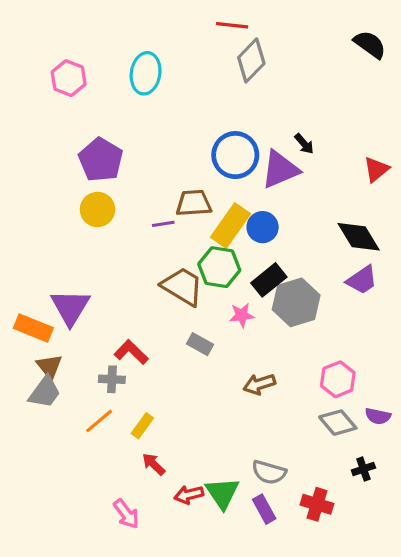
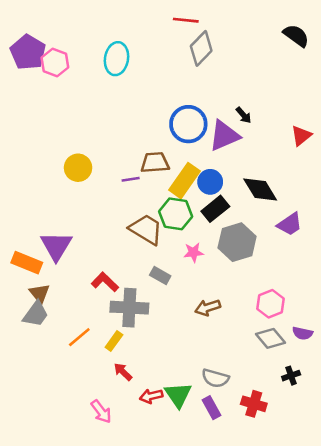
purple pentagon: (101, 160) -> (28, 52), moved
black diamond: (359, 237) -> (260, 190), moved
black rectangle: (269, 280) -> (215, 209), moved
gray cross: (112, 379) -> (129, 308), moved, size x1.8

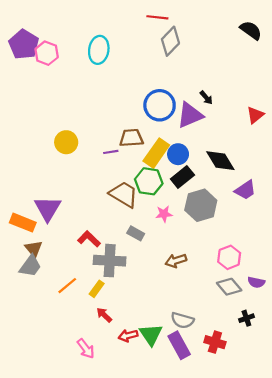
purple rectangle: (211, 408) -> (179, 345), size x1.4

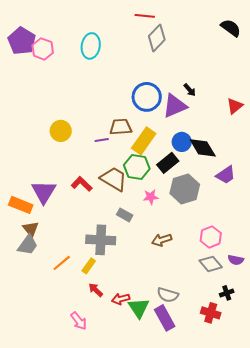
blue circle: (178, 154) -> (182, 142), moved
red L-shape: (89, 239) -> (82, 184), moved
red arrow: (128, 336) -> (121, 299), moved
red cross: (215, 342) -> (211, 313), moved

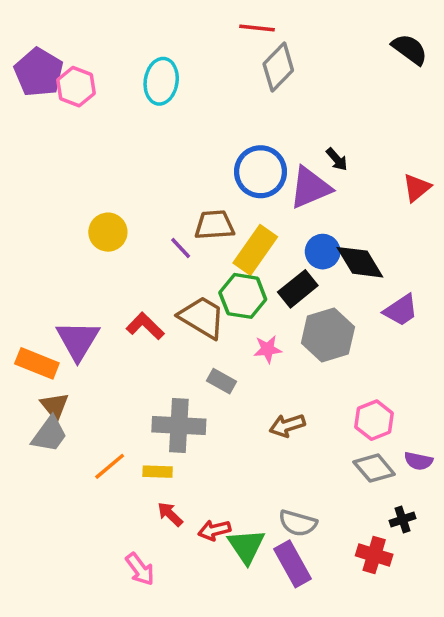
purple line: (102, 140) -> (181, 248), turned 56
yellow rectangle: (89, 266) -> (158, 472), turned 56

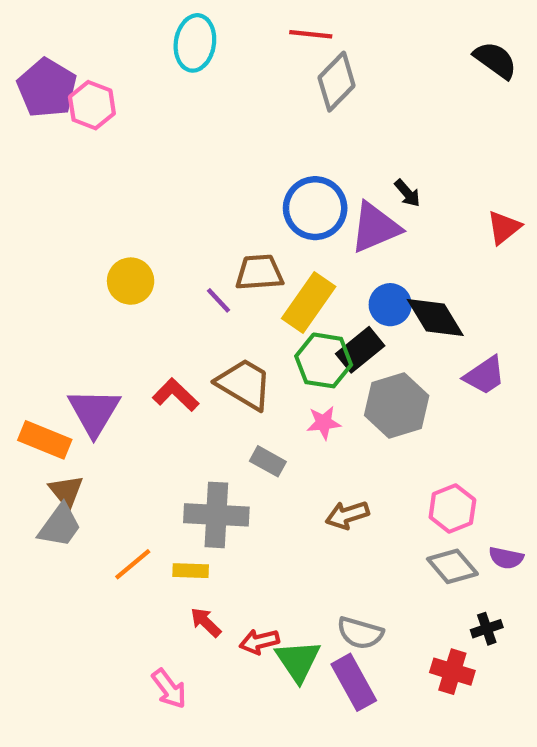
cyan ellipse: (161, 81) -> (195, 43), moved
green hexagon: (243, 296) -> (324, 360), moved

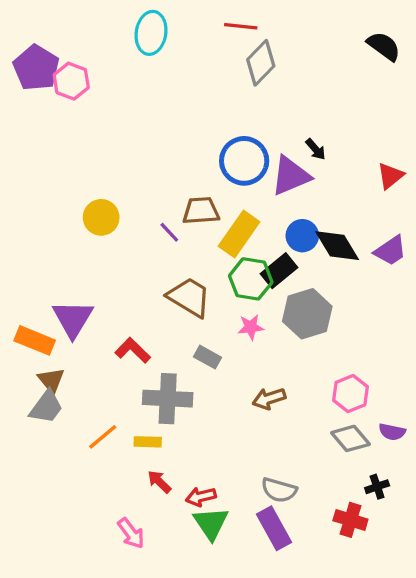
purple trapezoid: (485, 375) -> (390, 251), moved
red L-shape: (176, 395) -> (133, 350), moved
green triangle: (298, 661) -> (211, 523), moved

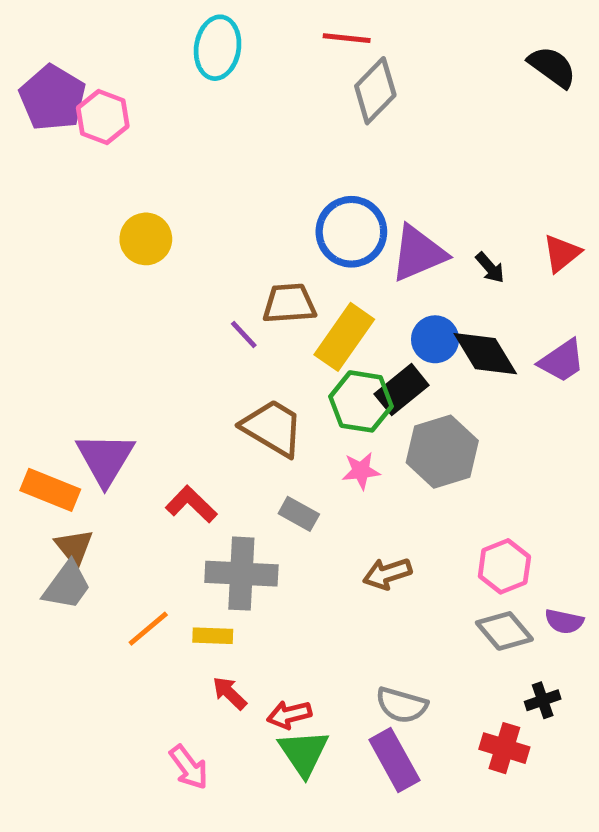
black arrow: (316, 149) -> (490, 268), moved
yellow circle: (101, 217) -> (146, 239), moved

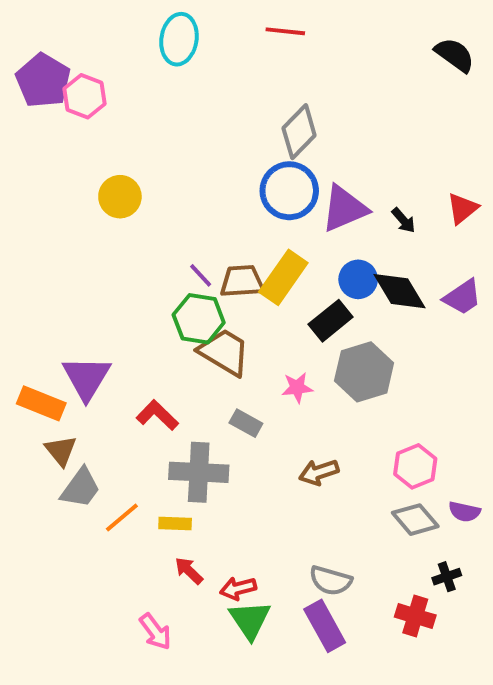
gray diamond: (375, 91) -> (299, 132), moved
brown trapezoid: (289, 303) -> (242, 281), moved
green hexagon: (361, 401) -> (199, 319), moved
gray trapezoid: (67, 586) -> (81, 488), moved

